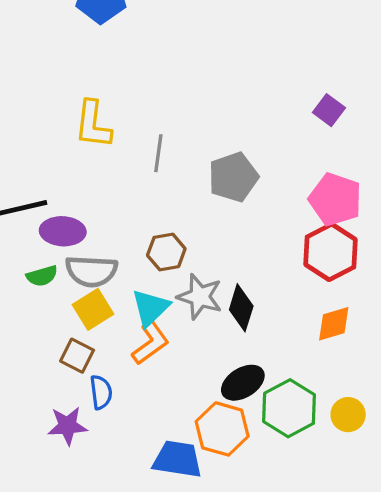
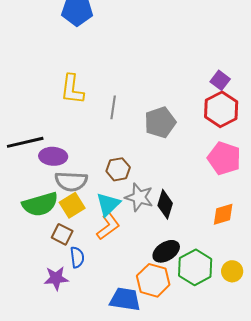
pink pentagon: (335, 199) -> (224, 158), moved
red hexagon: (331, 252) -> (221, 109), moved
green semicircle: (42, 276) -> (40, 204), moved, size x1.8

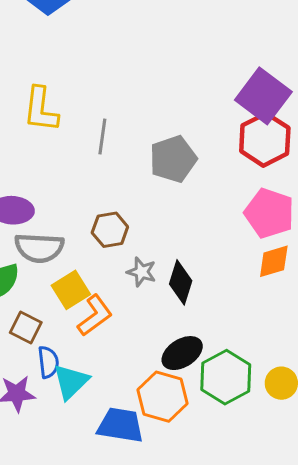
purple square: (220, 80) -> (263, 96), size x1.8
gray star: (139, 197) -> (142, 272), size x0.7
cyan triangle: (108, 204) -> (71, 382), moved
yellow square: (72, 205) -> (71, 290), moved
orange diamond: (223, 214) -> (274, 261), moved

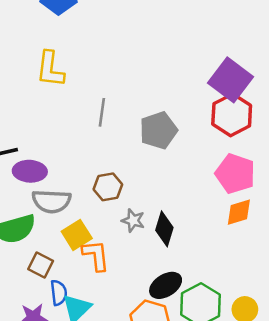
yellow L-shape: (41, 109) -> (50, 69), moved
orange L-shape: (95, 315) -> (96, 255), turned -60

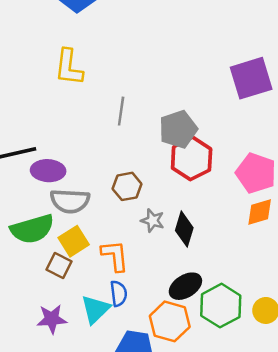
purple square: (230, 80) -> (251, 78), turned 36
red hexagon: (232, 115) -> (192, 158), moved
yellow square: (77, 235) -> (74, 241), moved
blue semicircle: (59, 293) -> (119, 293), moved

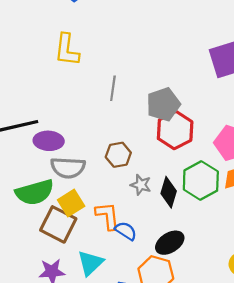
brown square: (59, 265) -> (58, 224), size x1.6
blue semicircle: (119, 293) -> (126, 231), moved, turned -50
green hexagon: (221, 306) -> (201, 180), moved

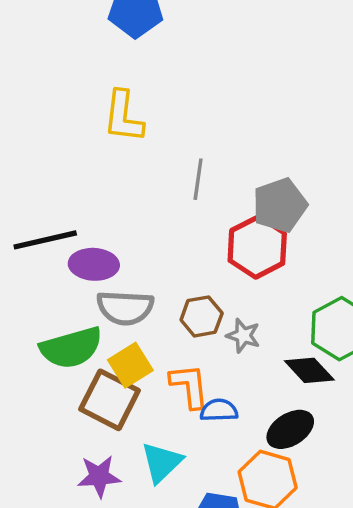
red hexagon: (175, 130) -> (257, 247), moved
brown hexagon: (118, 155) -> (202, 316), moved
black diamond: (169, 192) -> (309, 370), moved, turned -60
blue semicircle: (126, 231) -> (219, 410), turned -35

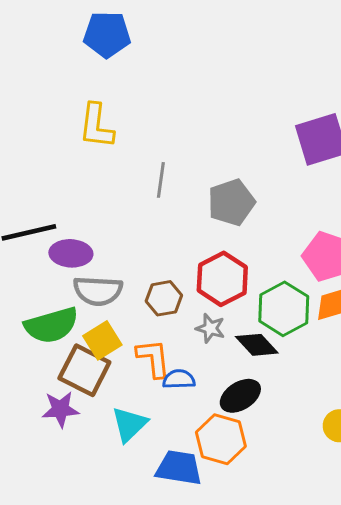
red hexagon: (257, 247) -> (222, 279), moved
gray star: (243, 336) -> (210, 328), moved
purple star: (99, 476) -> (60, 409), moved

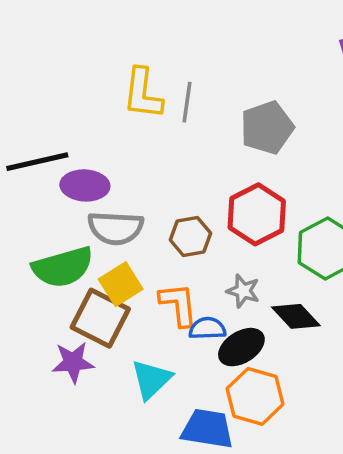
yellow L-shape: (96, 126) -> (143, 94), moved
gray star: (210, 328) -> (243, 291), moved
black diamond: (257, 345) -> (296, 316), moved
black ellipse: (240, 396) -> (241, 347), moved

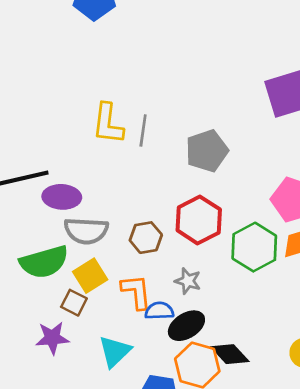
black diamond: (296, 316) -> (230, 354), moved
brown square: (100, 318) -> (74, 303), size x0.6

